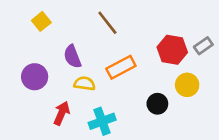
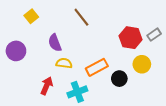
orange rectangle: (121, 67) -> (97, 67), moved
purple circle: (35, 77) -> (16, 51), moved

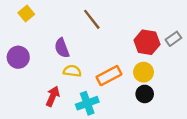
yellow square: (31, 16) -> (26, 14), moved
yellow circle: (142, 64) -> (144, 72), moved
black circle: (119, 79) -> (145, 94), moved

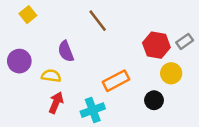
yellow semicircle: (72, 71) -> (51, 76), moved
yellow circle: (144, 72) -> (171, 73), moved

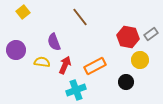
red arrow: (56, 103) -> (65, 65), moved

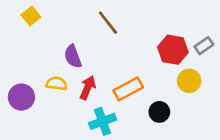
purple circle: (16, 50) -> (21, 97), moved
black circle: (126, 82) -> (159, 112), moved

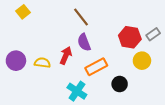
purple semicircle: (73, 56) -> (84, 42), moved
red arrow: (88, 88) -> (66, 56), moved
purple circle: (21, 97) -> (16, 61), moved
cyan cross: (103, 121) -> (77, 91), turned -36

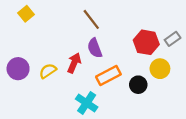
yellow semicircle: (42, 63) -> (48, 71), turned -42
black circle: (120, 84) -> (138, 85), moved

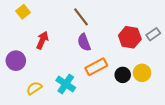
red arrow: (74, 63) -> (42, 40), moved
yellow circle: (160, 69) -> (142, 73), moved
yellow semicircle: (48, 71) -> (34, 88), moved
cyan cross: (87, 103) -> (66, 84), moved

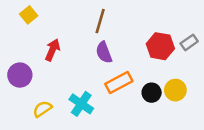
brown line: (81, 17) -> (100, 21), turned 54

